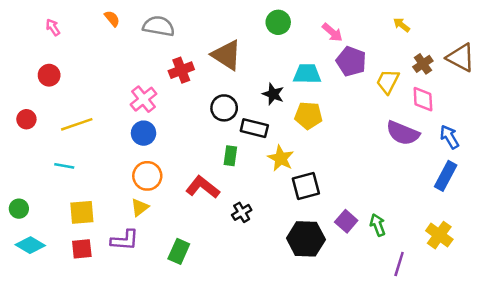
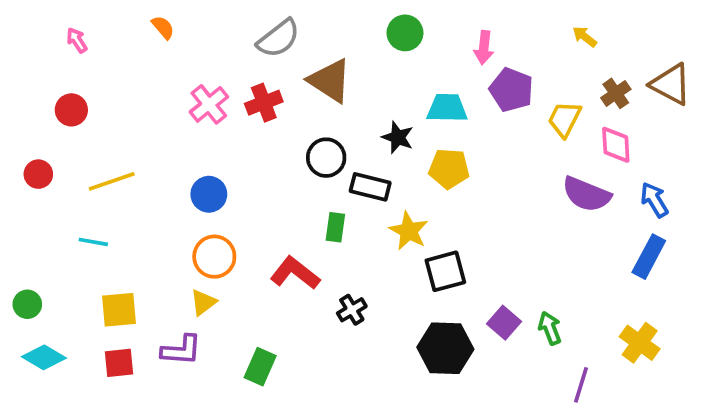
gray semicircle: (159, 26) -> (278, 38), moved, turned 132
pink arrow: (332, 32) -> (484, 48), turned 55
pink cross: (144, 99) -> (209, 104), moved

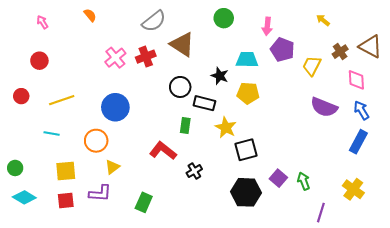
pink diamond: (616, 145) -> (356, 80), moved
blue circle: (209, 194) -> (115, 107), size x1.4
orange circle: (214, 257) -> (96, 141), moved

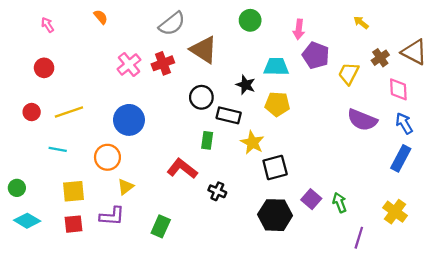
red circle: (21, 96) -> (32, 112), moved
black cross: (194, 171) -> (217, 191), turned -35

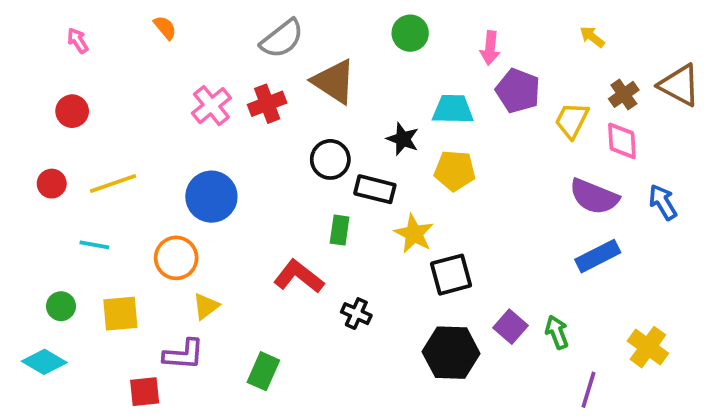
pink diamond: (398, 89) -> (622, 141), moved
blue rectangle: (401, 158) -> (598, 256), moved, turned 35
green circle: (17, 188) -> (61, 306), moved
red square: (73, 224) -> (145, 392), moved

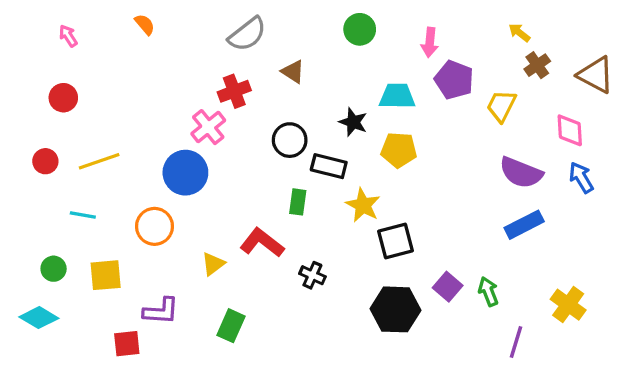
brown triangle: (334, 81) -> (293, 72), size x0.6
brown cross: (624, 94) -> (537, 65), moved
pink cross: (211, 106) -> (208, 127), moved
pink diamond: (622, 141) -> (570, 130), moved
yellow triangle: (206, 306) -> (213, 264), moved

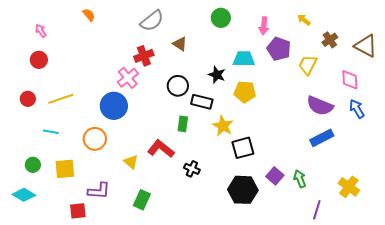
yellow arrow: (519, 33) -> (304, 20), moved
pink arrow: (68, 36) -> (41, 31), moved
yellow triangle: (213, 264) -> (131, 162), turned -42

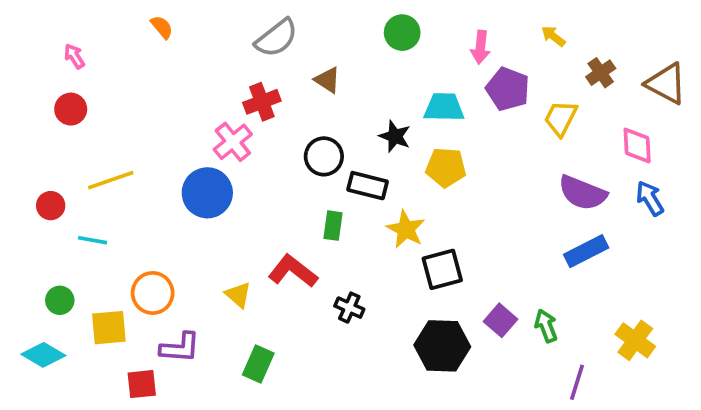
red circle: (28, 99) -> (51, 206), moved
orange circle: (95, 139) -> (153, 293), moved
yellow square: (65, 169) -> (109, 328), moved

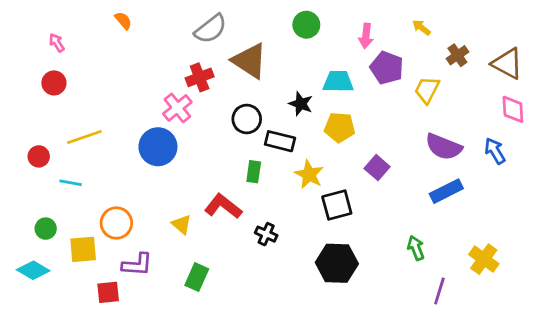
brown triangle: (327, 80) -> (249, 61), size x1.8
pink diamond: (637, 145) -> (513, 109), moved
purple square: (500, 320) -> (377, 168), moved

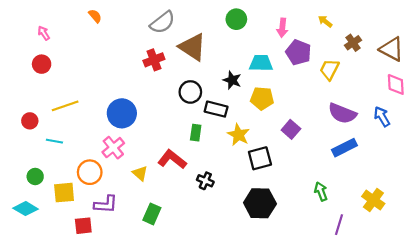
pink cross: (177, 108) -> (113, 148), moved

